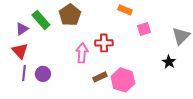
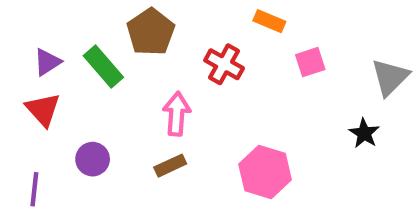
green rectangle: (41, 20) -> (103, 66), moved
red cross: (104, 43) -> (224, 64), moved, turned 30
purple line: (24, 73) -> (34, 189), moved
brown rectangle: (100, 77) -> (170, 166), moved

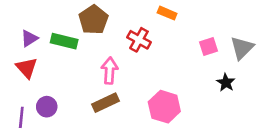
pink square: (310, 62) -> (208, 46), moved
green rectangle: (103, 66) -> (64, 41), turned -35
purple circle: (93, 159) -> (47, 107), moved
brown rectangle: (170, 166) -> (106, 103), size x1.4

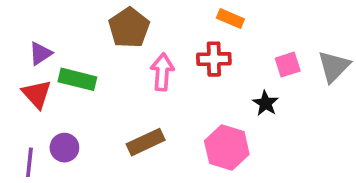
red cross: (139, 40) -> (214, 59), moved, turned -30
green rectangle: (64, 41) -> (77, 79), moved
pink arrow: (110, 71) -> (162, 72), moved
black star: (226, 83) -> (266, 103), moved

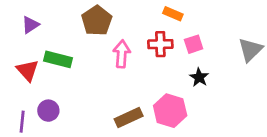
purple triangle: (40, 53) -> (30, 25), moved
pink square: (288, 65) -> (194, 44), moved
brown rectangle: (146, 142) -> (129, 117), moved

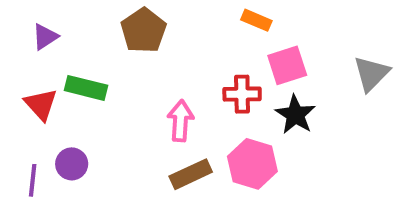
red cross: (160, 44) -> (242, 94), moved
pink square: (194, 44) -> (287, 65), size x1.4
pink arrow: (122, 54) -> (180, 121), moved
black star: (199, 77) -> (295, 115), size x1.4

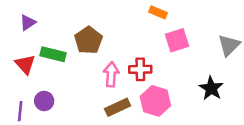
brown pentagon: (144, 30) -> (88, 40), moved
red cross: (242, 94) -> (140, 69), moved
black star: (295, 115) -> (211, 88), moved

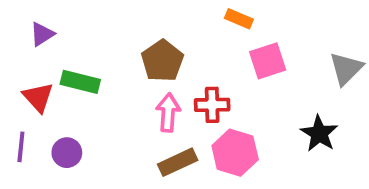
brown pentagon: (88, 40) -> (162, 61), moved
purple line: (20, 111) -> (21, 147), moved

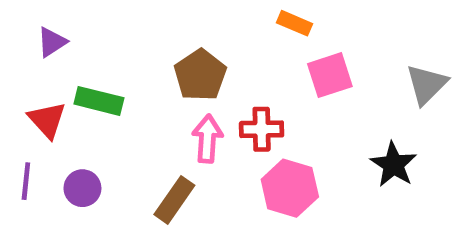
brown rectangle: (178, 162) -> (174, 200), moved, turned -30

